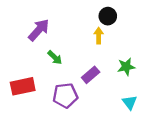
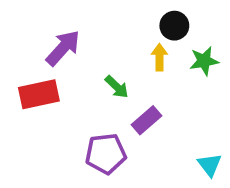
green arrow: (55, 58) -> (117, 87), moved
green star: (126, 67) -> (204, 61), moved
red rectangle: (23, 86) -> (39, 94), moved

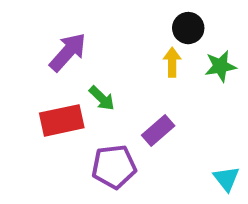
green arrow: (117, 87) -> (102, 98), moved
red rectangle: (39, 94) -> (62, 120), moved

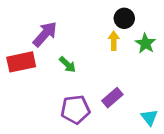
green star: (220, 66) -> (145, 43), turned -30
red rectangle: (62, 120) -> (21, 62), moved
purple rectangle: (158, 130) -> (112, 98), moved

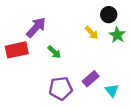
black circle: (124, 18) -> (109, 15), moved
yellow arrow: (114, 41) -> (92, 33), turned 136
cyan triangle: (149, 117) -> (112, 90), moved

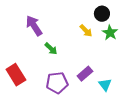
purple arrow: (36, 27) -> (34, 26), turned -75
red rectangle: (17, 50) -> (16, 75), moved, turned 70

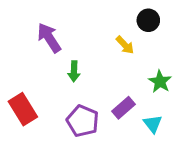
green star: (110, 33) -> (160, 82), moved
green arrow: (51, 49) -> (74, 71), turned 48
purple pentagon: (57, 83) -> (83, 121), turned 30

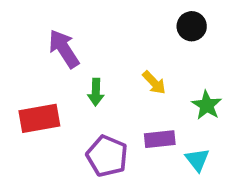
yellow arrow: (125, 45) -> (154, 83), moved
purple rectangle: (124, 108) -> (160, 139), turned 35
red rectangle: (23, 109) -> (39, 118), moved, turned -68

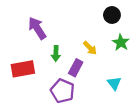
green star: (207, 105) -> (121, 42), moved
purple rectangle: (160, 139) -> (76, 68), moved, turned -56
cyan triangle: (197, 160) -> (114, 83), moved

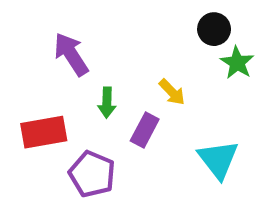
green star: (121, 42) -> (237, 63), moved
cyan triangle: (114, 83) -> (218, 159), size x1.5
purple pentagon: (62, 91) -> (92, 174), moved

